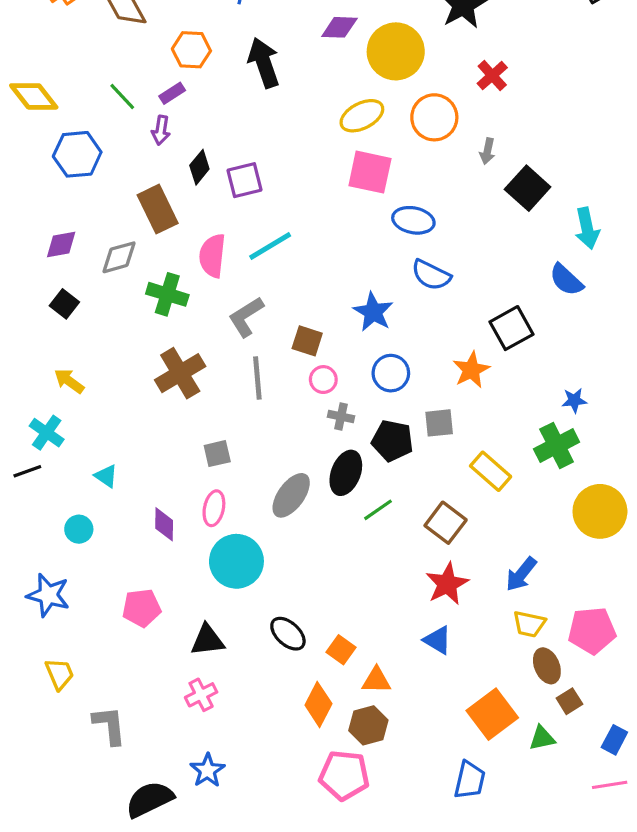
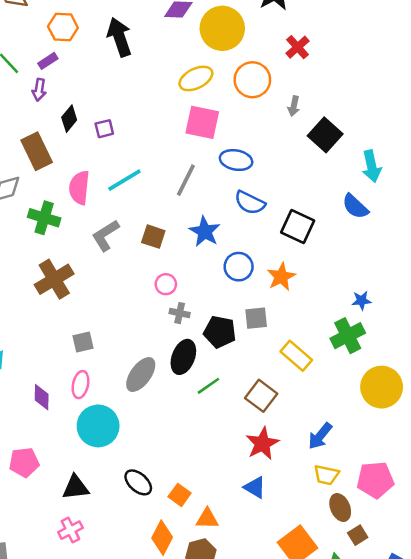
purple square: (244, 180) -> (104, 129), size x0.7
black square: (512, 328) -> (298, 227), moved, turned -36
brown square: (307, 341) -> (153, 237), moved
blue circle: (391, 373) -> (239, 267), moved
gray line: (257, 378) -> (186, 180), moved, turned 32

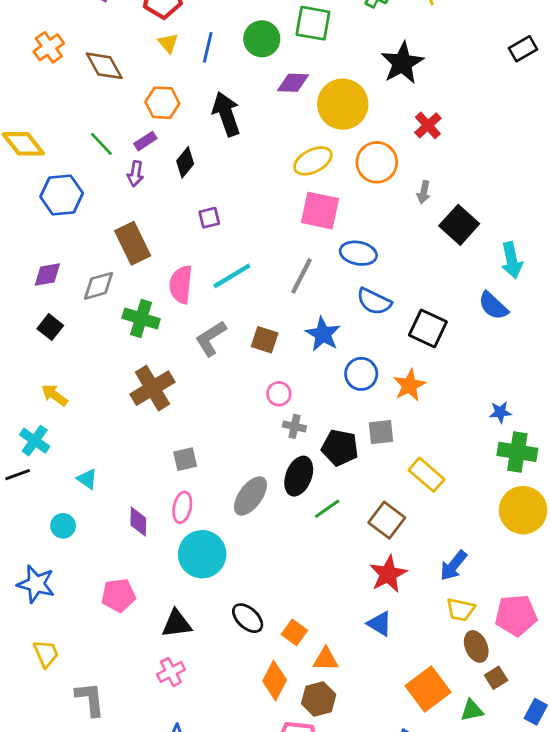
black diamond: (69, 119) -> (185, 162), moved
green cross: (348, 336) -> (517, 452), moved, turned 36

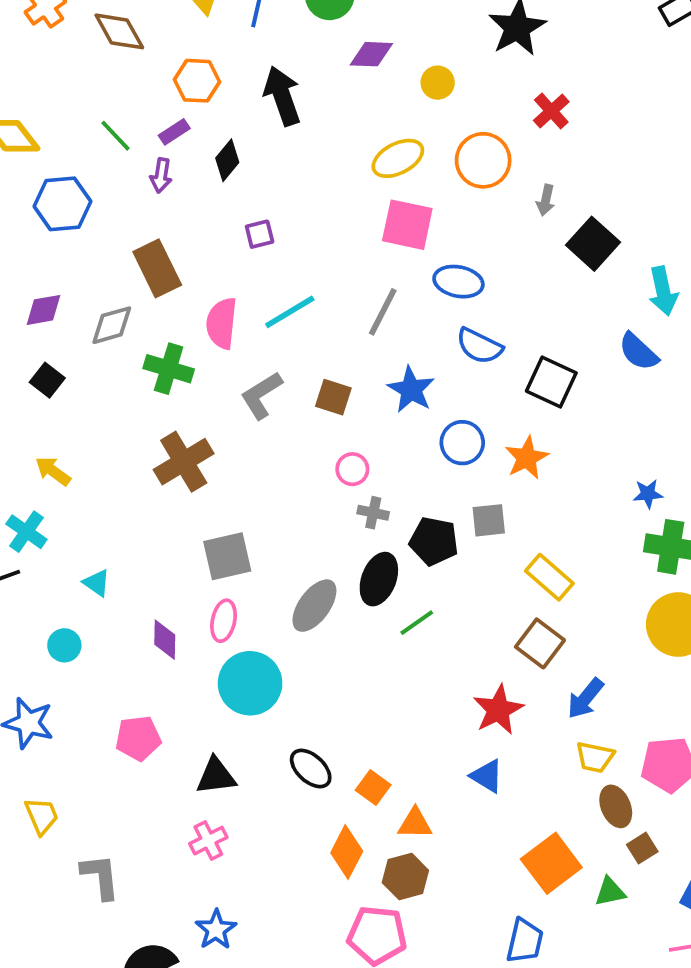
yellow circle: (343, 104) -> (438, 83), size x0.5
gray square: (185, 459) -> (227, 556), size x1.5
brown square: (387, 520) -> (540, 643), moved

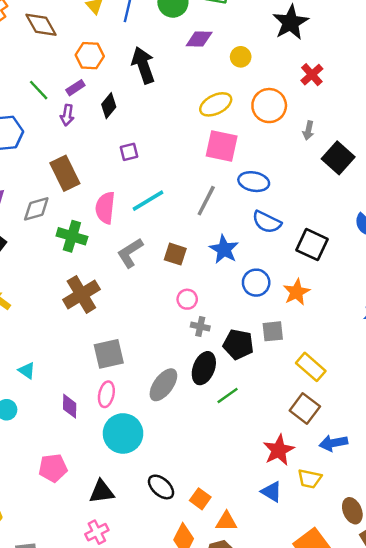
blue arrow: (585, 698) -> (333, 443), turned 40
yellow trapezoid: (595, 757) -> (310, 479), moved

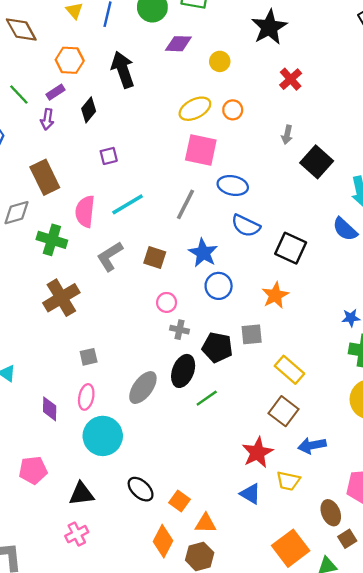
orange circle: (269, 106) -> (233, 110), moved, size x0.6
blue circle: (256, 283) -> (219, 286), moved
gray square: (109, 354) -> (89, 357), size x0.6

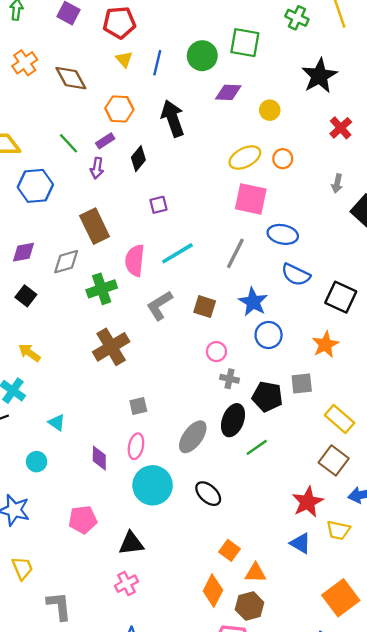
green cross: (52, 240) -> (102, 289), turned -36
black ellipse: (141, 489) -> (208, 494), moved

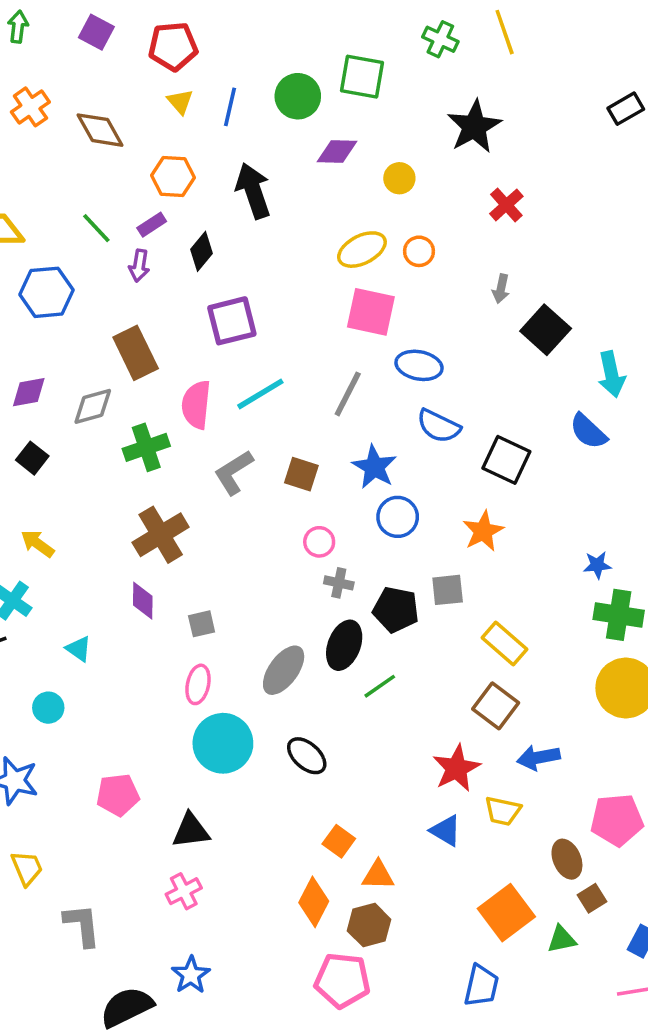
purple square: (158, 205) -> (232, 321), size x1.8
purple diamond: (99, 458) -> (143, 601), moved

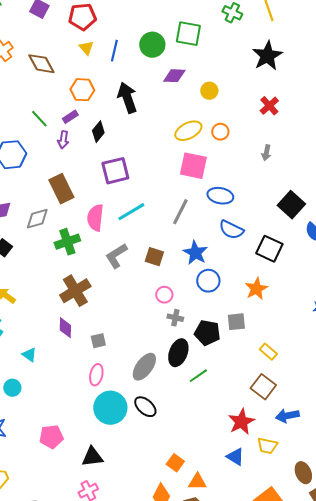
black star: (474, 127) -> (267, 56), moved
black square: (546, 330) -> (291, 205), moved
yellow rectangle: (505, 643) -> (268, 352), size x0.7
black ellipse: (307, 756) -> (145, 407), moved

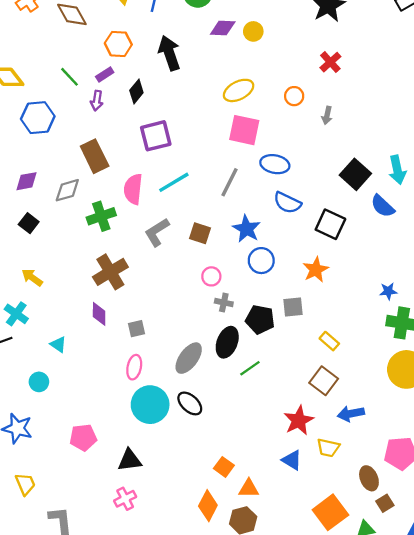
yellow circle: (209, 91) -> (253, 31), moved
orange circle: (220, 132) -> (294, 96), moved

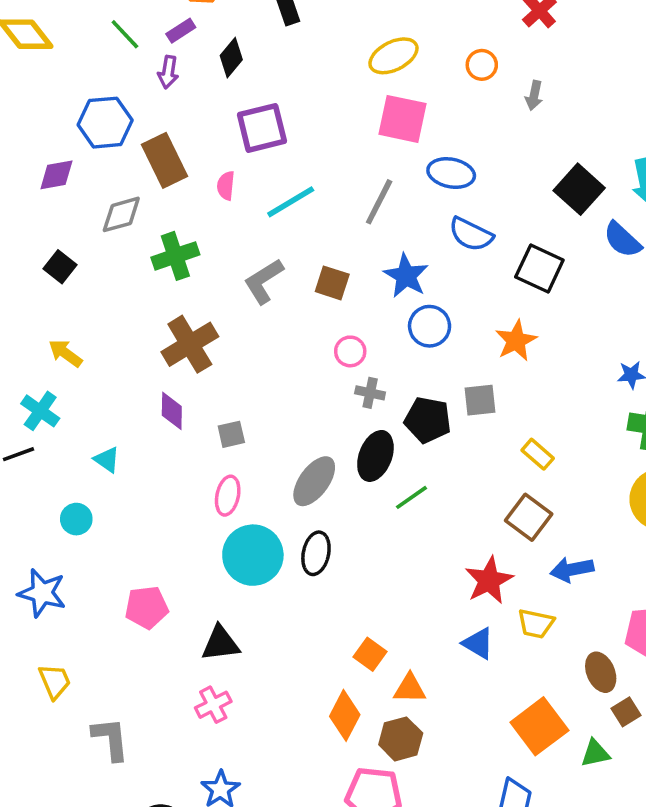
blue hexagon: (38, 118) -> (105, 123), moved
purple diamond: (26, 181) -> (56, 175), moved
pink semicircle: (133, 189) -> (226, 186), moved, size x0.6
black ellipse: (190, 403) -> (316, 553), turned 60

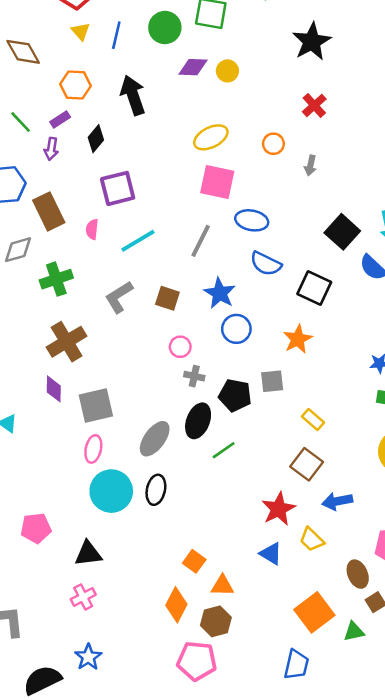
gray square: (231, 434) -> (96, 406), size x1.8
yellow trapezoid: (536, 624) -> (312, 540), turned 32

